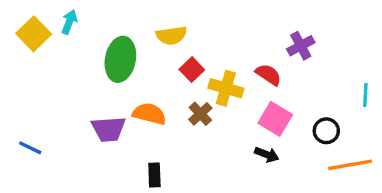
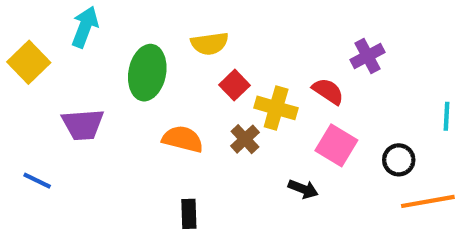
cyan arrow: (69, 22) -> (85, 27), size x1.4
yellow square: (34, 34) -> (29, 62), moved
purple trapezoid: (108, 129) -> (83, 125), moved
black arrow: (267, 155) -> (303, 189), moved

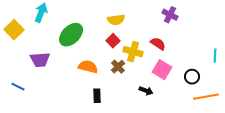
yellow semicircle: (210, 43) -> (116, 20), moved
purple cross: (368, 56) -> (170, 15), moved, turned -35
green ellipse: (147, 73) -> (71, 35), turned 35
black rectangle: (189, 214) -> (97, 96), moved

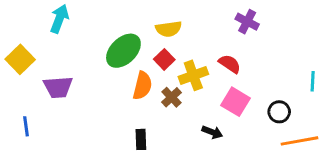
yellow square: (14, 30) -> (20, 59), moved
green ellipse: (71, 35) -> (123, 51), moved
yellow cross: (133, 52) -> (193, 75), turned -36
orange semicircle: (88, 67) -> (142, 86), moved, turned 90
blue line: (18, 87) -> (26, 126), turned 56

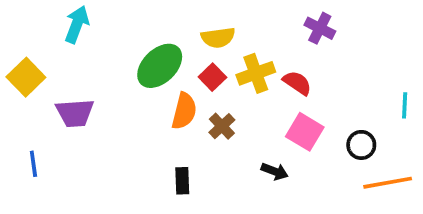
yellow cross: (193, 75) -> (256, 73), moved

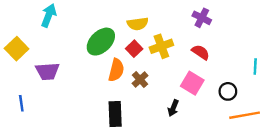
red semicircle: (297, 83) -> (201, 52), moved
black arrow: (275, 171) -> (173, 108), turned 91
black rectangle: (182, 181) -> (115, 114), size x1.5

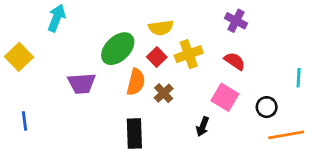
purple trapezoid: (47, 71) -> (82, 83), moved

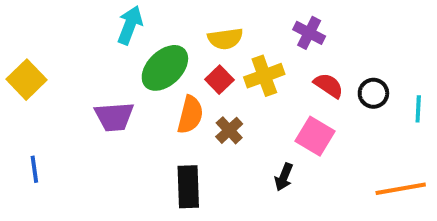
cyan arrow: (57, 18) -> (130, 25), moved
purple cross: (236, 21) -> (309, 33), moved
black circle: (267, 107) -> (373, 93), moved

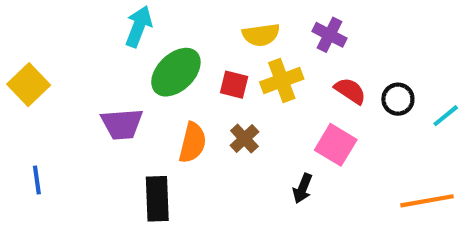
yellow semicircle: (225, 39) -> (261, 35), moved
red square: (219, 80) -> (234, 85), turned -32
cyan line: (418, 109) -> (446, 116), turned 48
orange semicircle: (190, 115) -> (193, 143), moved
black rectangle: (188, 187) -> (157, 199), moved

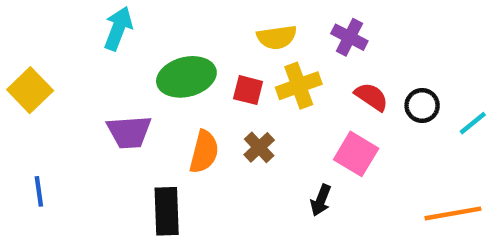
cyan arrow: (139, 27) -> (118, 28), moved
green ellipse: (176, 72) -> (186, 77), turned 30

